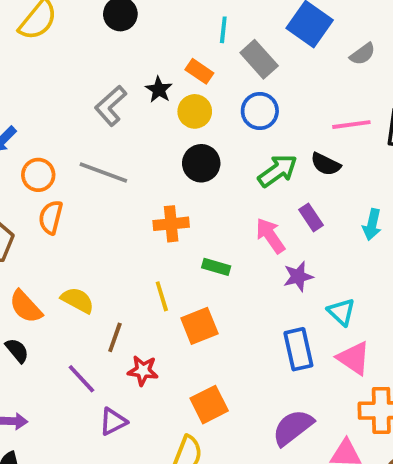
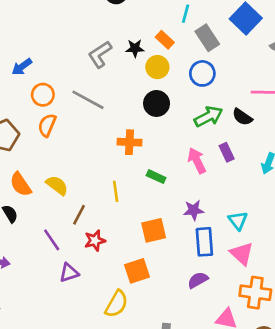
black star: (159, 90) -> (135, 48), turned 30
purple star: (298, 276) -> (194, 210), moved
orange square: (199, 326) -> (154, 230), moved
red star: (143, 371) -> (95, 241), turned -30
purple semicircle: (293, 428) -> (198, 280), moved, size x0.7

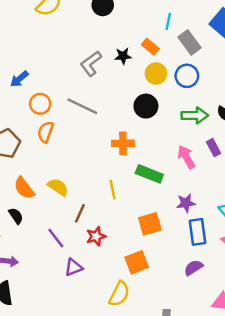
yellow circle: (157, 67) -> (156, 74), moved
green arrow: (208, 117) -> (195, 115), turned 30
green rectangle: (156, 177) -> (149, 174), size x1.5

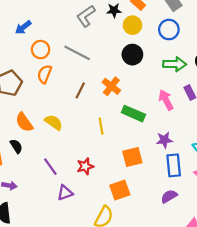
yellow circle: (156, 74) -> (132, 25), moved
orange cross: (123, 143) -> (111, 86), turned 36
brown line: (80, 213) -> (80, 90), moved

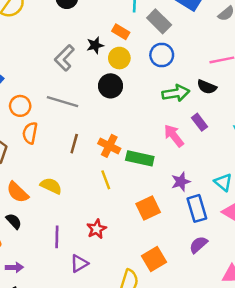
black circle: (132, 55) -> (111, 86), moved
orange cross: (111, 86) -> (109, 146), moved
purple line: (50, 167) -> (57, 237), turned 48
orange square: (120, 190) -> (154, 259), moved

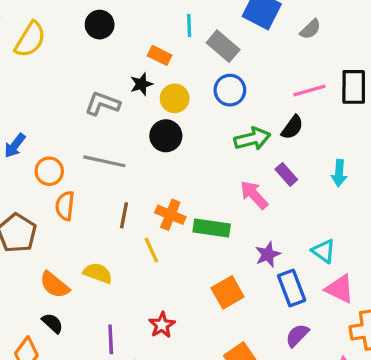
orange rectangle: (121, 32) -> (160, 55), moved
gray L-shape: (64, 58) -> (102, 104), turned 70
black semicircle: (207, 87) -> (292, 127), turned -72
yellow line: (106, 180) -> (151, 250), moved

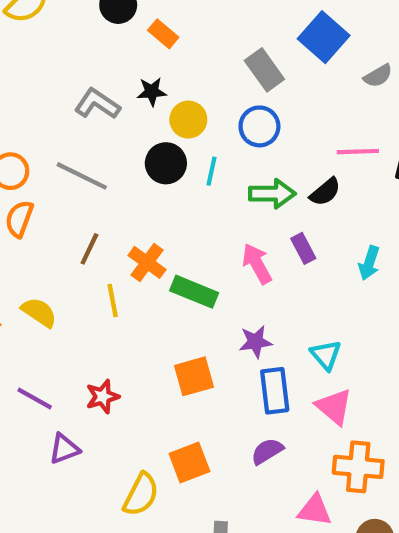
cyan line: (189, 25) -> (211, 171), moved
orange rectangle: (160, 55) -> (163, 34), moved
purple line: (111, 339) -> (35, 399), turned -72

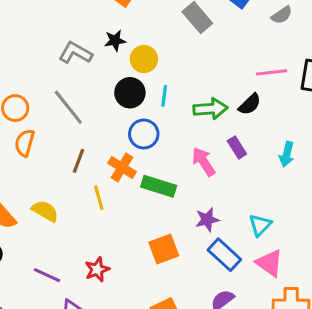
blue circle: (259, 126) -> (144, 134), moved
gray line: (82, 176) -> (68, 107), turned 30
cyan triangle: (326, 355) -> (260, 225), turned 30
blue rectangle: (275, 391) -> (224, 255), turned -36

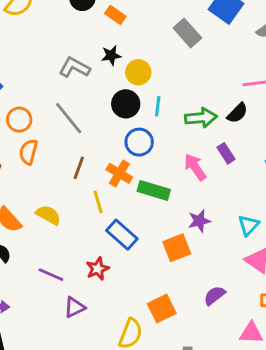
orange square: (164, 249) -> (177, 248), moved
blue rectangle: (224, 255) -> (122, 235), moved

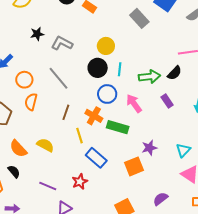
black star: (111, 55) -> (37, 34), moved
pink arrow: (195, 167) -> (134, 103), moved

